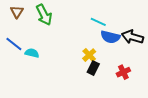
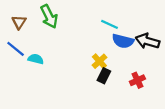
brown triangle: (17, 12) -> (19, 22), moved

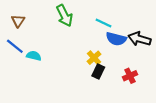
green arrow: (49, 16) -> (64, 16), moved

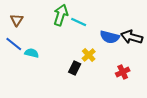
green arrow: (64, 16) -> (61, 15), turned -135
cyan line: (104, 23) -> (79, 22), moved
black rectangle: (98, 72) -> (75, 68), moved

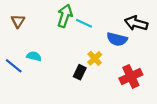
black arrow: (132, 37) -> (136, 23), moved
blue line: (14, 44) -> (14, 66), moved
red cross: (123, 72) -> (131, 76), size x1.5

